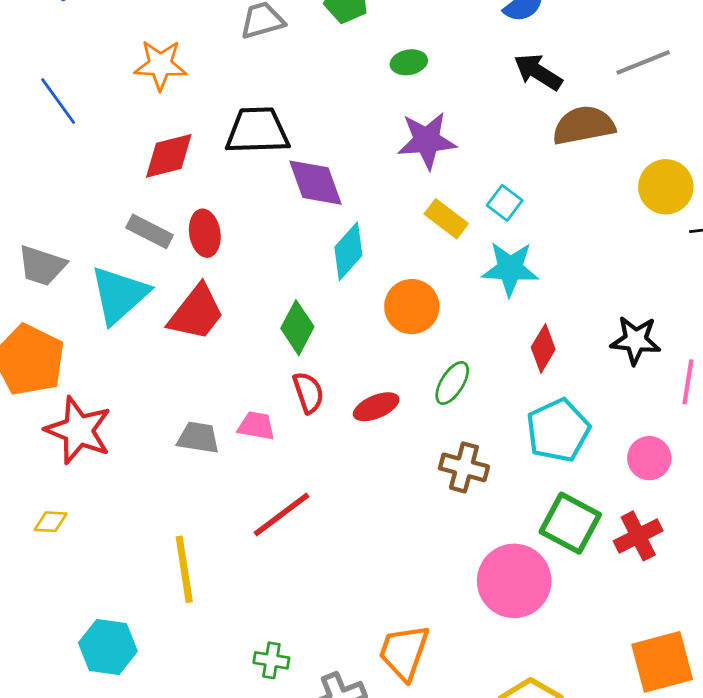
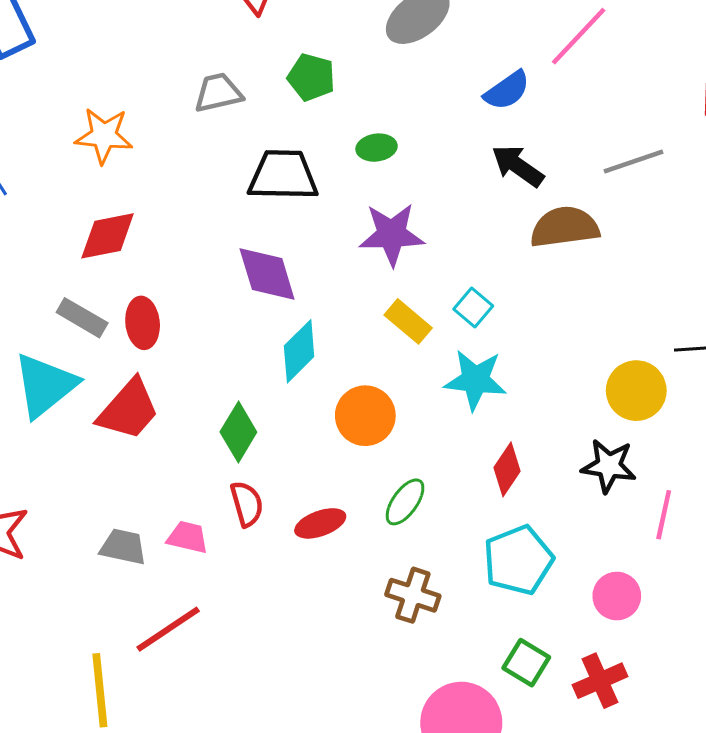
black trapezoid: (257, 131) -> (283, 175), moved
yellow circle: (666, 187) -> (636, 391), moved
red line: (281, 514) -> (168, 629), moved
green square: (570, 523) -> (526, 663), size x0.7

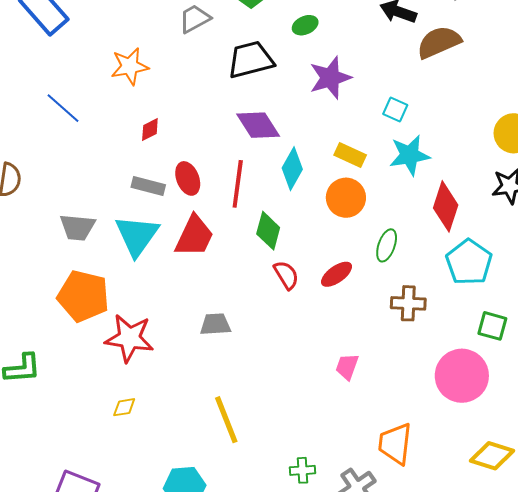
red diamond: (108, 236) -> (150, 129), size x0.6
yellow rectangle: (408, 321) -> (350, 155), moved
red diamond: (507, 469) -> (446, 206), size x1.4
pink trapezoid: (188, 537) -> (347, 367), moved, turned -68
red line: (168, 629) -> (238, 184), moved, turned -33

